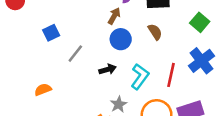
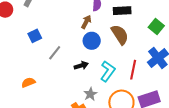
brown semicircle: (155, 32) -> (120, 35), size x1.5

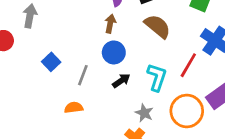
blue circle: (92, 41) -> (114, 52), moved
red line: (133, 70) -> (188, 65), turned 36
orange semicircle: (28, 82) -> (74, 108), moved, turned 32

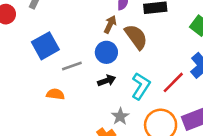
brown semicircle: (158, 26) -> (136, 37), moved
blue square: (51, 62) -> (45, 46), size x1.5
gray line: (83, 75) -> (72, 66), turned 36

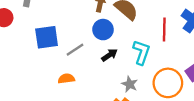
blue square: (45, 46) -> (47, 37), turned 35
red line: (173, 82) -> (164, 29), moved, turned -30

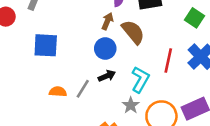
gray line: (75, 50) -> (83, 89), moved, turned -36
gray star: (130, 84) -> (131, 105), moved

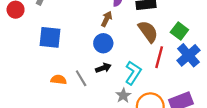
green square: (194, 18) -> (179, 31), moved
brown semicircle: (133, 32) -> (148, 32), moved
gray line: (83, 89) -> (81, 78), turned -66

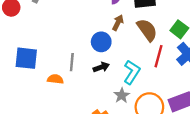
brown arrow: (107, 19) -> (118, 23), moved
blue square: (50, 37) -> (26, 58), moved
gray line: (81, 78) -> (72, 62), moved, turned 36

